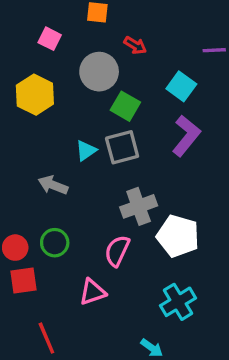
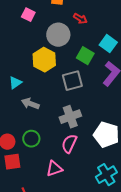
yellow hexagon: (35, 95) -> (44, 60), moved
green square: (125, 106) -> (85, 56), moved
cyan triangle: (86, 151) -> (15, 83), moved
gray cross: (139, 206) -> (70, 117), moved

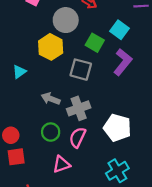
gray square: (72, 81) -> (81, 70), turned 30
gray arrow: (30, 104) -> (51, 99), moved
green circle: (31, 139) -> (51, 132), moved

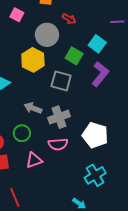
green circle: (51, 132) -> (22, 133), moved
pink semicircle: (78, 137) -> (58, 144), turned -120
pink triangle: (61, 164) -> (34, 160), moved

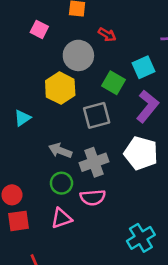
cyan square: (97, 44) -> (144, 67), turned 30
gray square: (61, 81) -> (97, 115), turned -30
green circle: (22, 133) -> (61, 183), moved
white pentagon: (95, 135) -> (141, 153), moved

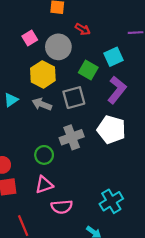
pink square: (39, 29) -> (30, 38), moved, turned 32
gray arrow: (60, 151) -> (42, 104), moved
pink semicircle: (93, 197) -> (62, 207), moved

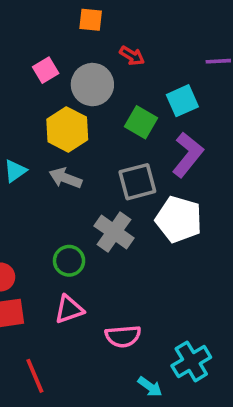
gray square: (74, 98) -> (137, 182), moved
gray cross: (72, 137) -> (114, 232), turned -35
cyan cross: (111, 201) -> (191, 361), moved
pink semicircle: (62, 207) -> (123, 336), moved

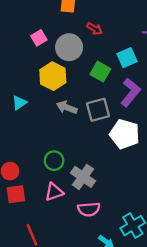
gray arrow: (65, 178) -> (67, 107), moved
gray cross: (114, 232) -> (83, 177), moved

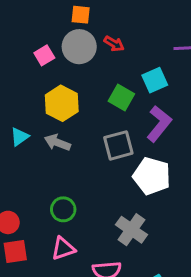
gray circle: (69, 47) -> (79, 47), moved
gray arrow: (67, 107) -> (57, 143), moved
gray cross: (83, 177) -> (131, 230), moved

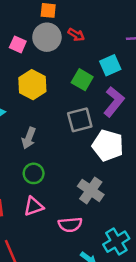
pink square: (44, 55) -> (18, 44), turned -35
gray arrow: (57, 143) -> (29, 138), moved, turned -90

